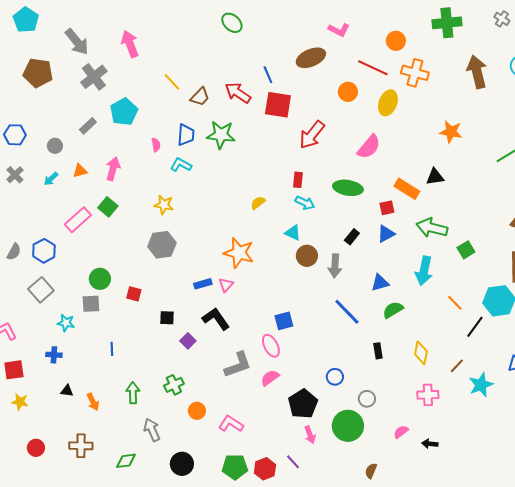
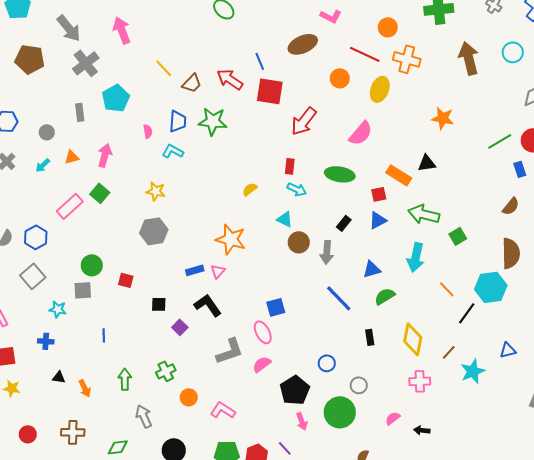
gray rectangle: (88, 126) -> (80, 112), turned -54
yellow diamond: (421, 353) -> (413, 339), size x1.4

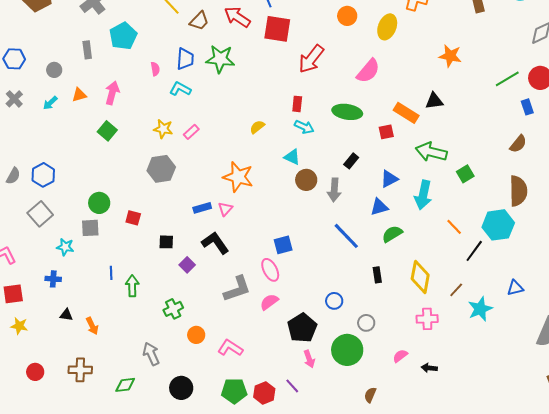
pink rectangle: (70, 206) -> (191, 132), moved, size x0.6
blue triangle: (378, 220) -> (389, 179), moved
green arrow: (125, 379) -> (132, 286), moved

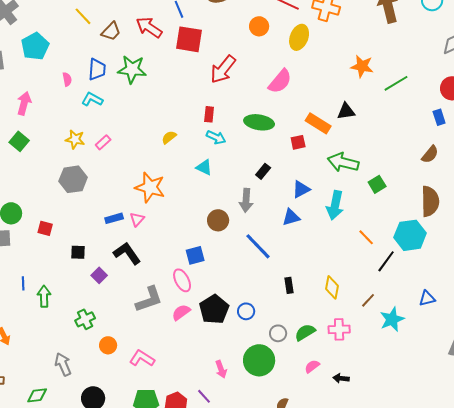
green line: (507, 79) -> (396, 83), moved
brown circle: (306, 180) -> (218, 220), moved
green semicircle: (392, 234) -> (305, 332), moved
yellow diamond: (420, 277) -> (332, 287), size x0.7
black pentagon: (302, 328) -> (214, 309), moved

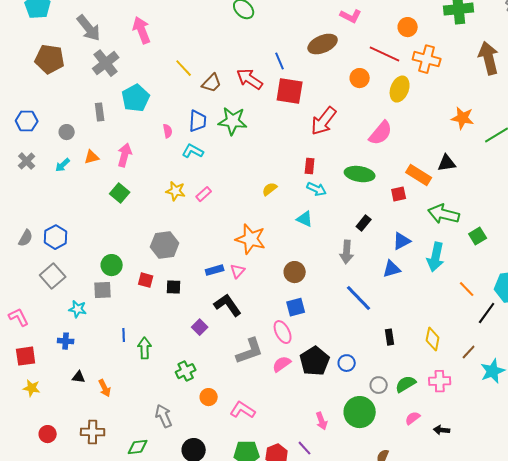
gray hexagon: (73, 179) -> (165, 245), moved
brown circle: (218, 220) -> (295, 272), moved
black square: (78, 252) -> (174, 287), moved

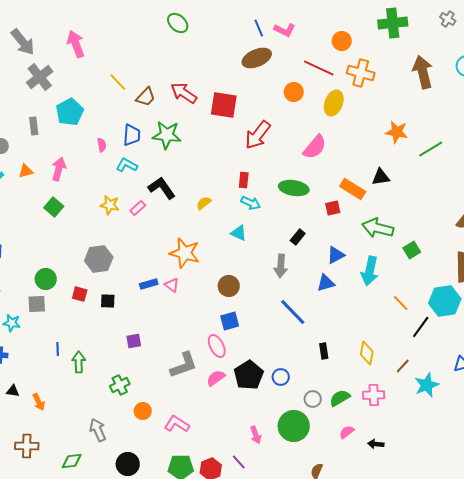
blue line: (280, 61) -> (259, 28), moved
pink triangle: (238, 271) -> (172, 285), turned -35
black L-shape: (228, 305) -> (162, 188), moved
purple square: (200, 327) -> (134, 341), turned 35

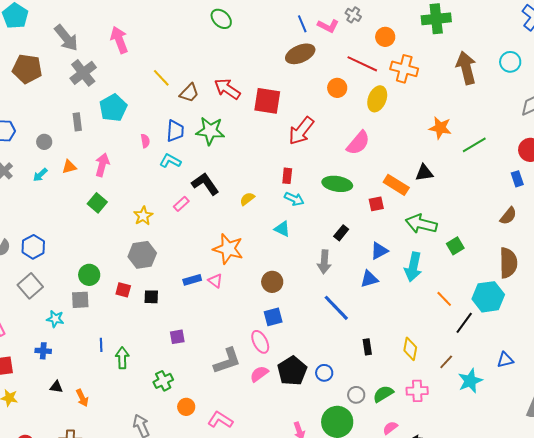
gray cross: (448, 19) -> (353, 15), moved
yellow star: (110, 205) -> (143, 216), moved, turned 30

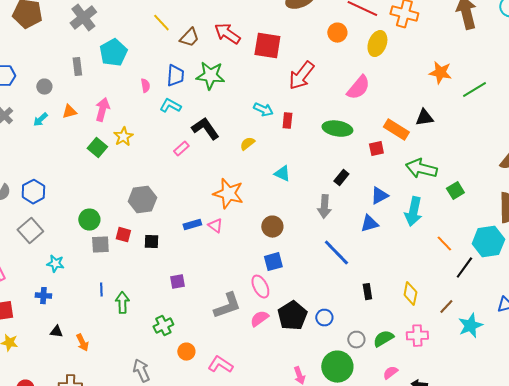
cyan arrow: (294, 199) -> (263, 110), moved
yellow star: (143, 216) -> (123, 137), moved
gray square: (80, 300) -> (100, 245), moved

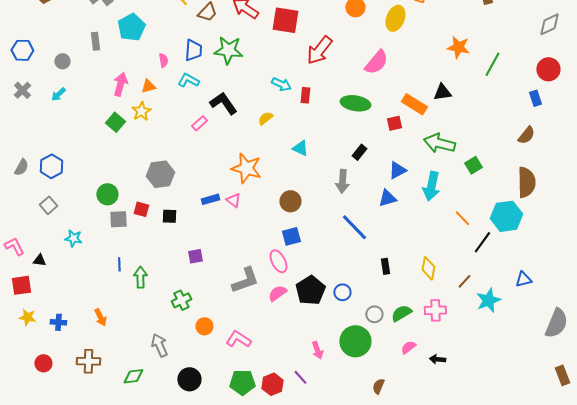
green line: (474, 90) -> (492, 64), turned -30
orange triangle: (69, 112) -> (148, 86), moved
gray square: (30, 231) -> (48, 205), size x0.7
blue cross: (43, 296) -> (58, 322), moved
black triangle: (56, 332) -> (39, 260), moved

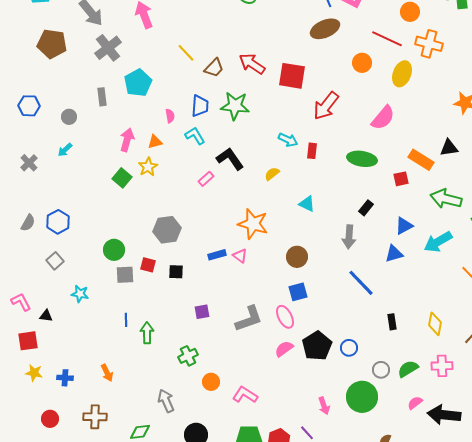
cyan L-shape: (188, 80) -> (195, 136), turned 30
gray cross: (22, 90) -> (29, 163), moved
cyan arrow: (431, 186) -> (438, 242), turned 48
gray L-shape: (245, 280) -> (249, 319), moved
black arrow: (437, 359) -> (444, 415), size x2.0

